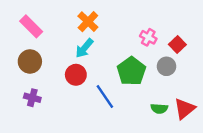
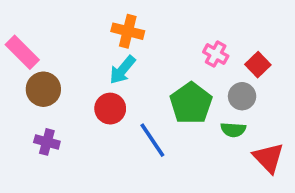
orange cross: (88, 22) -> (128, 31), turned -30
pink rectangle: (31, 26) -> (22, 52), moved
green semicircle: (159, 109) -> (233, 130), moved
red triangle: (185, 109) -> (268, 158), turned -35

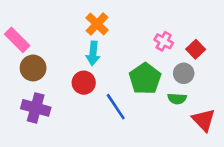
orange cross: (128, 31) -> (97, 24), turned 30
cyan arrow: (122, 70) -> (93, 53), turned -35
purple cross: (47, 142) -> (36, 108), size x1.5

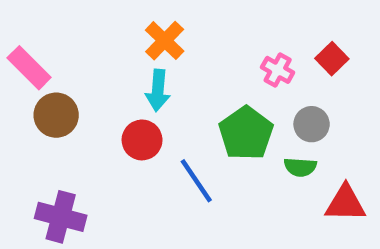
red square: (196, 49) -> (332, 59), moved
purple cross: (36, 108) -> (61, 217), moved
red triangle: (204, 120) -> (345, 203), turned -45

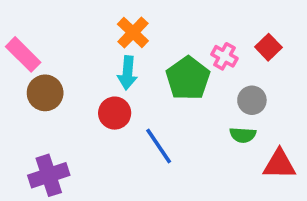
green pentagon: (246, 133) -> (188, 78), moved
purple cross: (61, 217) -> (49, 175), turned -33

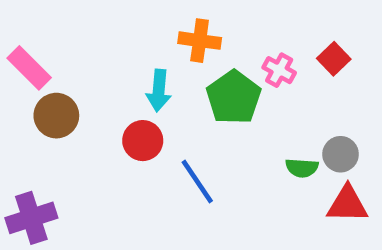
orange cross: (133, 33) -> (200, 41), moved, turned -36
gray circle: (252, 100) -> (341, 154), moved
purple cross: (49, 175) -> (31, 218), moved

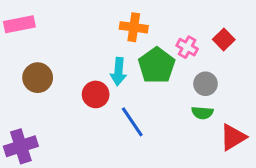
pink rectangle: (29, 68) -> (19, 24), moved, turned -56
cyan arrow: (159, 91) -> (118, 72), moved
gray circle: (341, 154) -> (205, 84), moved
red triangle: (347, 204) -> (233, 137), turned -32

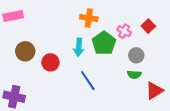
red circle: (96, 94) -> (50, 62), moved
purple cross: (21, 146) -> (14, 97), turned 30

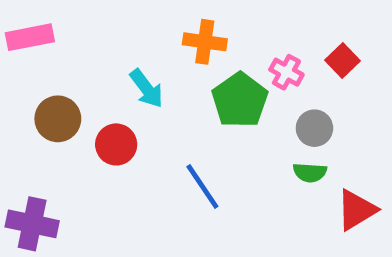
cyan arrow: (79, 47) -> (146, 88), moved, turned -42

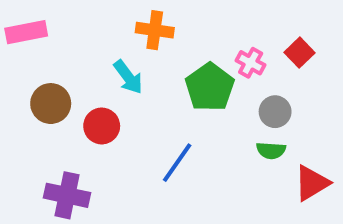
orange cross: (205, 42) -> (155, 30), moved
blue line: (202, 186) -> (177, 163), turned 69
purple cross: (32, 224) -> (67, 195), moved

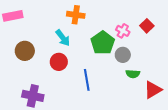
gray circle: (275, 112) -> (123, 55), moved
red circle: (102, 126) -> (59, 62), moved
blue line: (177, 163) -> (87, 80), turned -45

